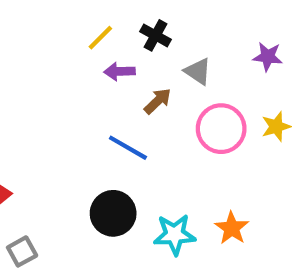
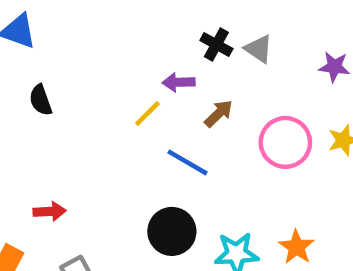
yellow line: (100, 38) -> (147, 113), moved
gray triangle: (198, 71) -> (259, 49), moved

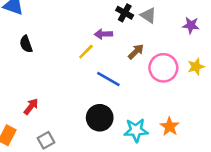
brown arrow: (219, 113) -> (136, 52), moved
red arrow: (50, 211) -> (31, 107), turned -49

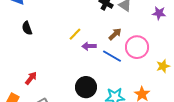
purple arrow: (103, 34) -> (89, 46), moved
yellow star: (196, 67) -> (163, 66), moved
blue line: (108, 79) -> (112, 56), moved

